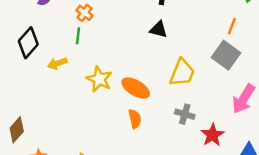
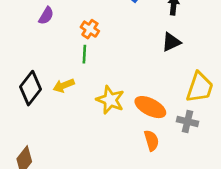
black triangle: (158, 29) -> (171, 42), turned -36
black diamond: (28, 43) -> (30, 88), moved
gray cross: (185, 114) -> (188, 121), moved

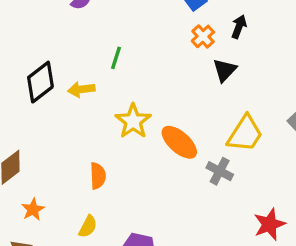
orange cross: (90, 29) -> (203, 36), moved
black triangle: (171, 42) -> (225, 70), turned -36
orange semicircle: (151, 140) -> (98, 176), moved

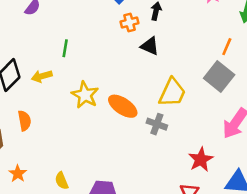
orange cross: (203, 36) -> (129, 22), turned 36
black triangle: (225, 70) -> (150, 46), turned -42
orange semicircle: (98, 176) -> (24, 121), moved
yellow semicircle: (88, 226) -> (62, 181), turned 138

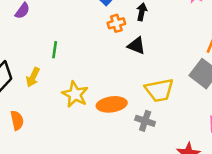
yellow arrow: (42, 76) -> (33, 77), turned -48
yellow trapezoid: (172, 93) -> (159, 90), turned 56
orange ellipse: (123, 106) -> (112, 104), turned -40

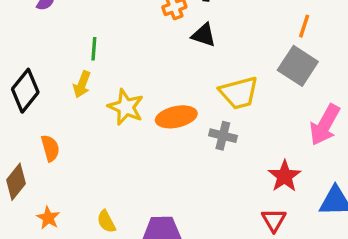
yellow arrow: (33, 77) -> (82, 84), moved

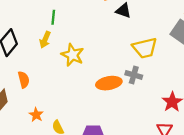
orange ellipse: (176, 117) -> (109, 83), moved
orange star: (48, 218) -> (36, 115), moved

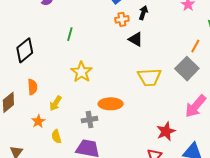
yellow arrow: (45, 40) -> (55, 103), moved
gray cross: (134, 75) -> (90, 120), moved, turned -35

